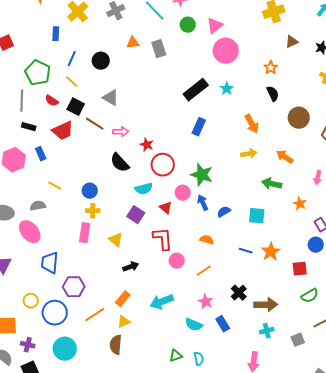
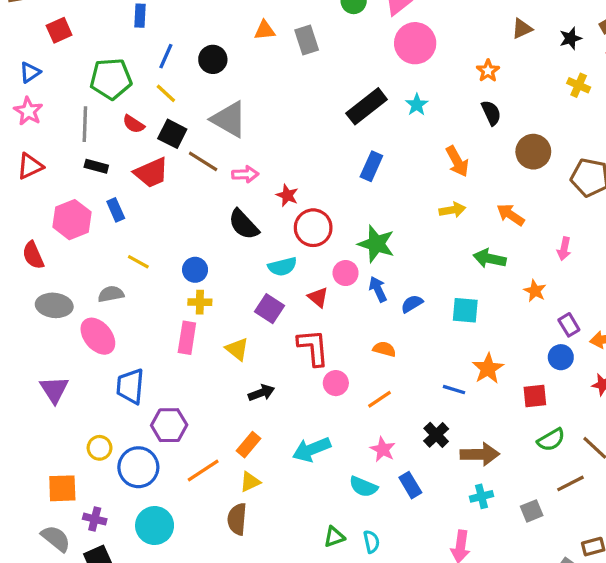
green pentagon: (38, 73) -> (111, 79), turned -30
gray triangle: (111, 98) -> (229, 119), size x1.4
blue line: (246, 251) -> (454, 390), moved

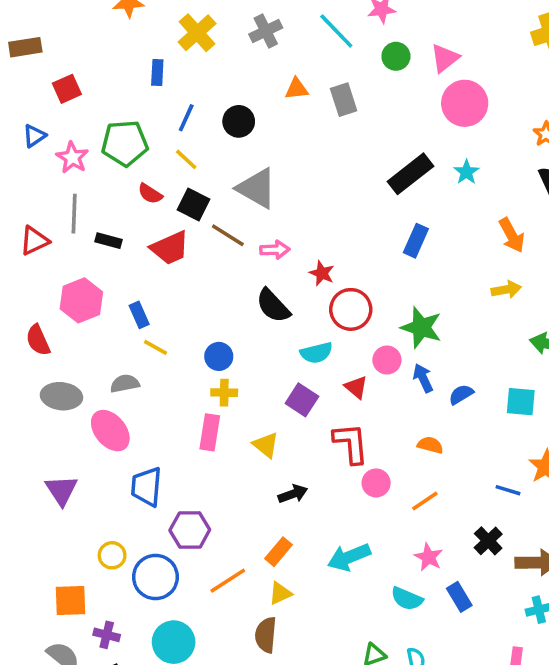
pink star: (28, 111) -> (72, 158), moved
gray line: (85, 124) -> (74, 214), moved
blue rectangle: (116, 210) -> (139, 315), moved

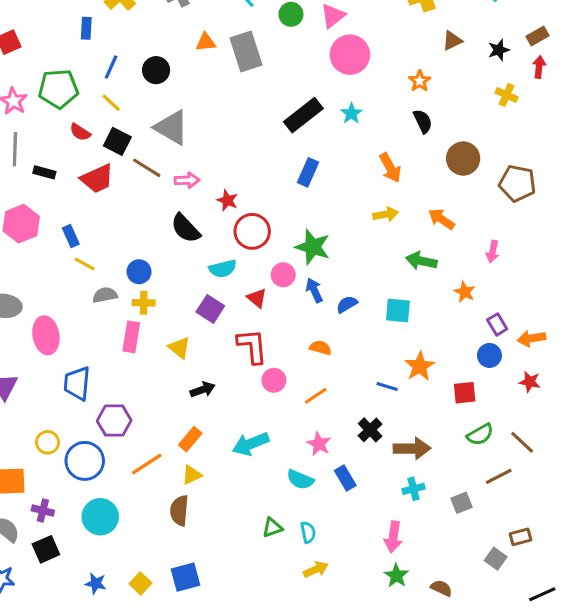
gray rectangle: (344, 100) -> (246, 52), size x1.4
gray semicircle: (125, 384) -> (105, 295), moved
pink ellipse: (110, 431) -> (46, 335), turned 30

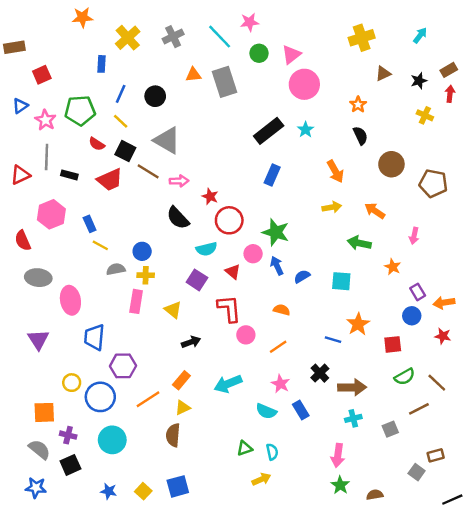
yellow arrow: (316, 569) -> (261, 479), moved
brown semicircle: (441, 588) -> (375, 495), turned -35

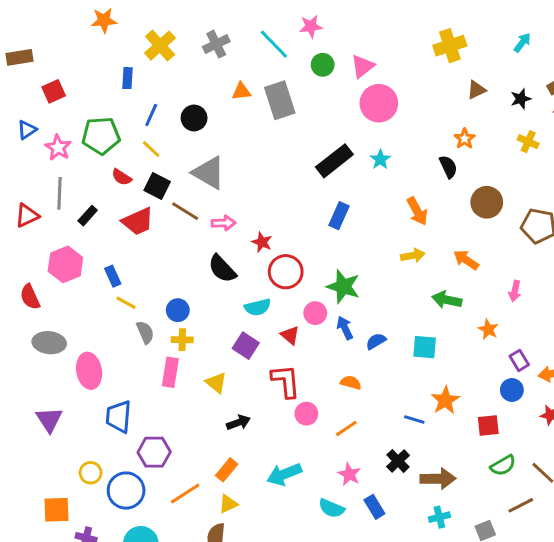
orange star: (358, 105) -> (465, 139), moved
black rectangle: (69, 175) -> (88, 216), turned -63
gray semicircle: (116, 269) -> (145, 332), turned 78

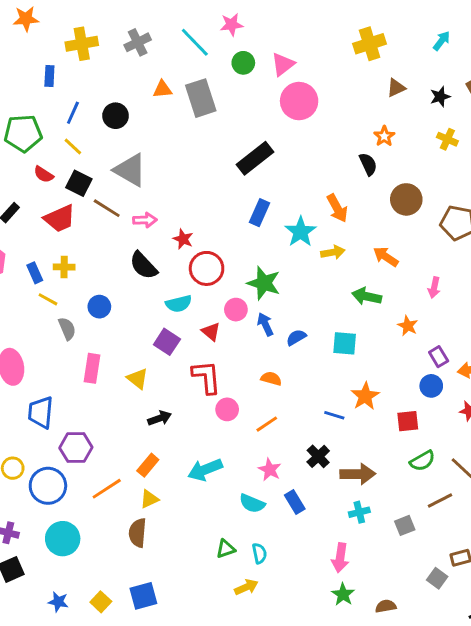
yellow cross: (160, 46) -> (82, 44), turned 32
cyan star: (380, 159) -> (301, 232), moved, size x1.5
yellow cross: (182, 340) -> (64, 267), moved

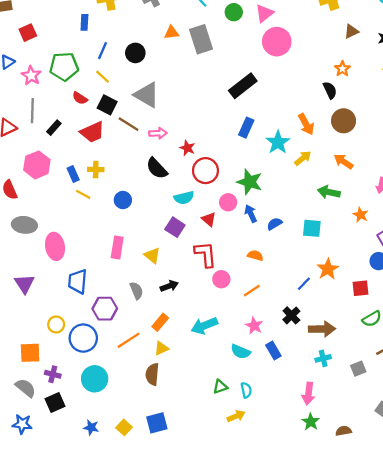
brown circle: (406, 199) -> (344, 121), moved
yellow arrow: (333, 252) -> (303, 158), turned -30
gray semicircle: (67, 329) -> (136, 291), moved
blue line: (334, 415) -> (304, 284), turned -63

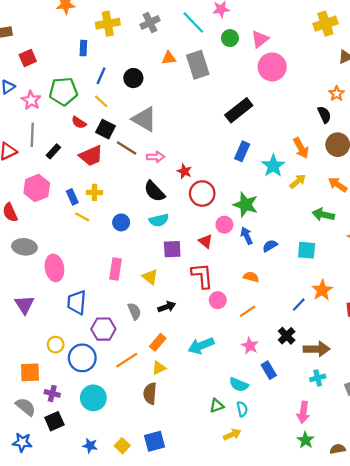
cyan semicircle: (184, 198) -> (159, 220), moved
purple square: (175, 227) -> (172, 249), turned -36
cyan semicircle: (241, 352) -> (239, 385), moved

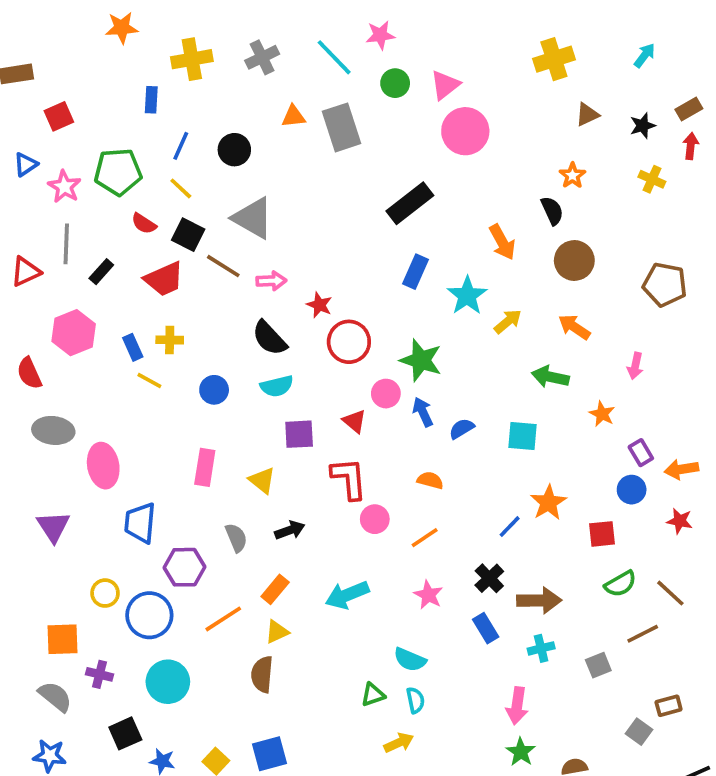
orange arrow: (301, 148) -> (502, 242), moved
blue rectangle: (269, 370) -> (486, 628), moved
black square: (54, 421) -> (125, 733), moved

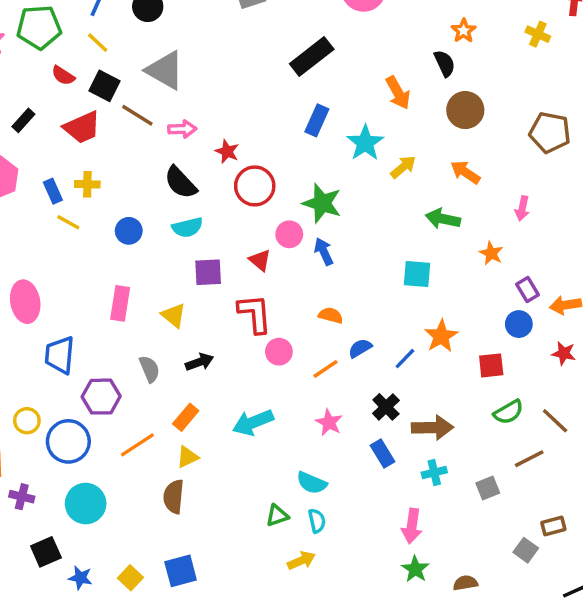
blue semicircle: (462, 429) -> (360, 348), moved

